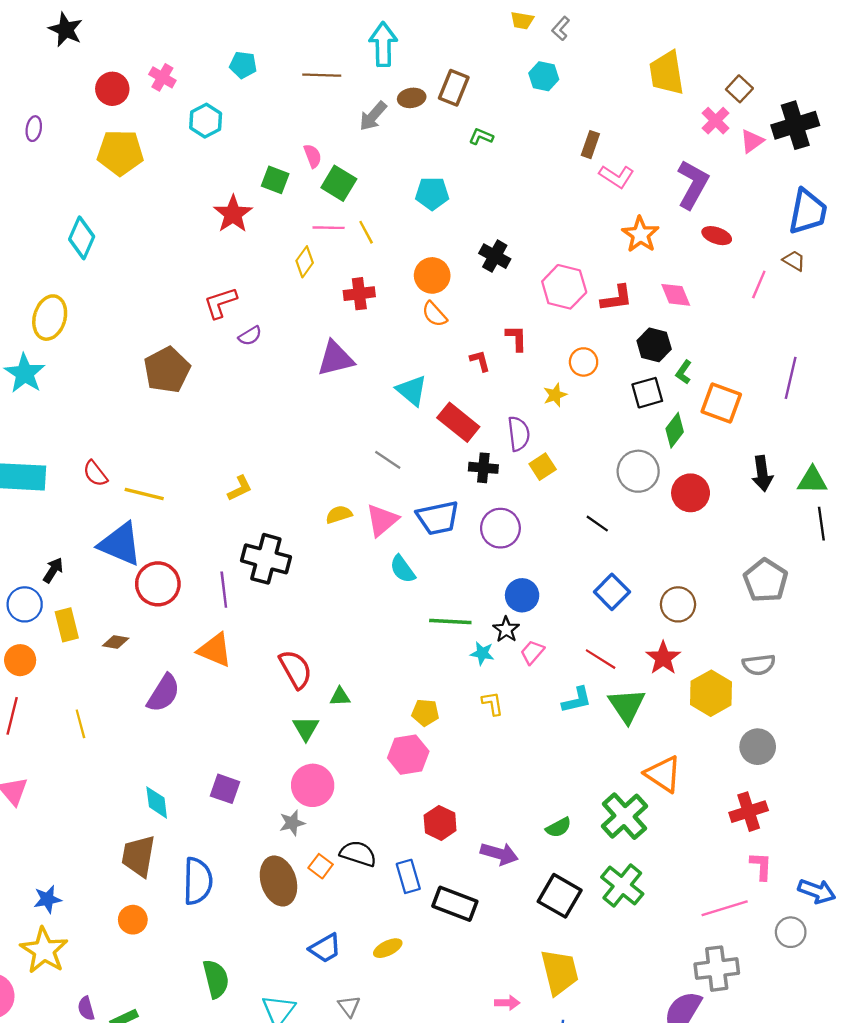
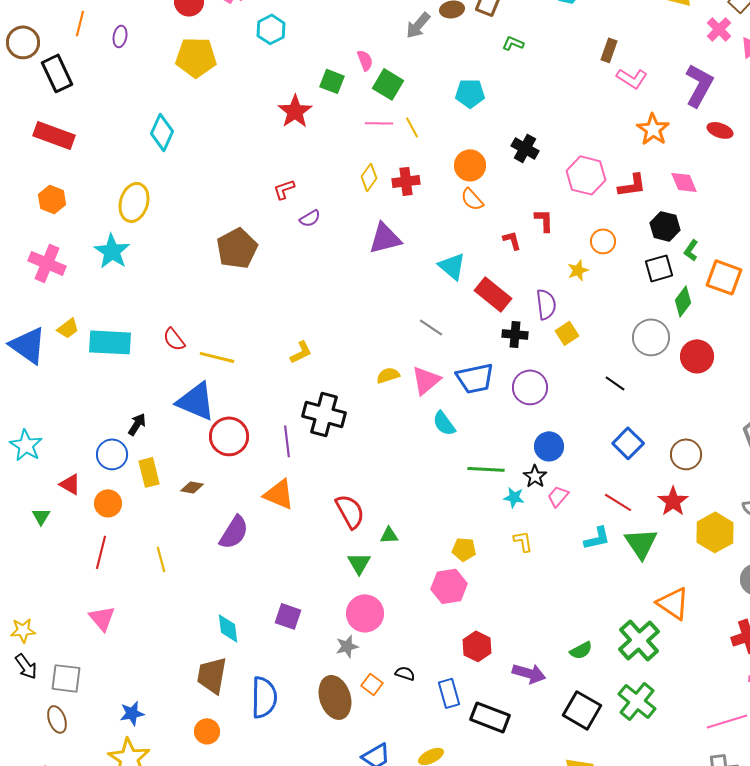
yellow diamond: (305, 262) -> (369, 177), moved
red L-shape: (220, 303) -> (284, 189), size x0.7
black semicircle: (358, 854) -> (405, 673), size x0.6

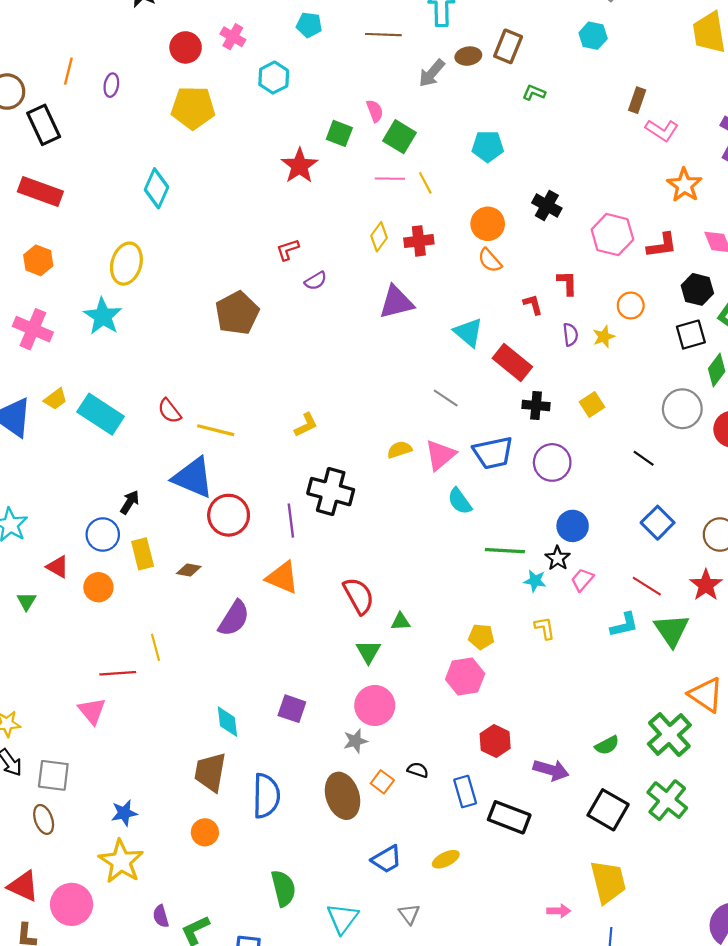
purple semicircle: (546, 304) -> (570, 335), moved, size x0.7
cyan rectangle: (110, 342) -> (101, 414), turned 30
red line: (101, 552) -> (118, 673), moved, turned 72

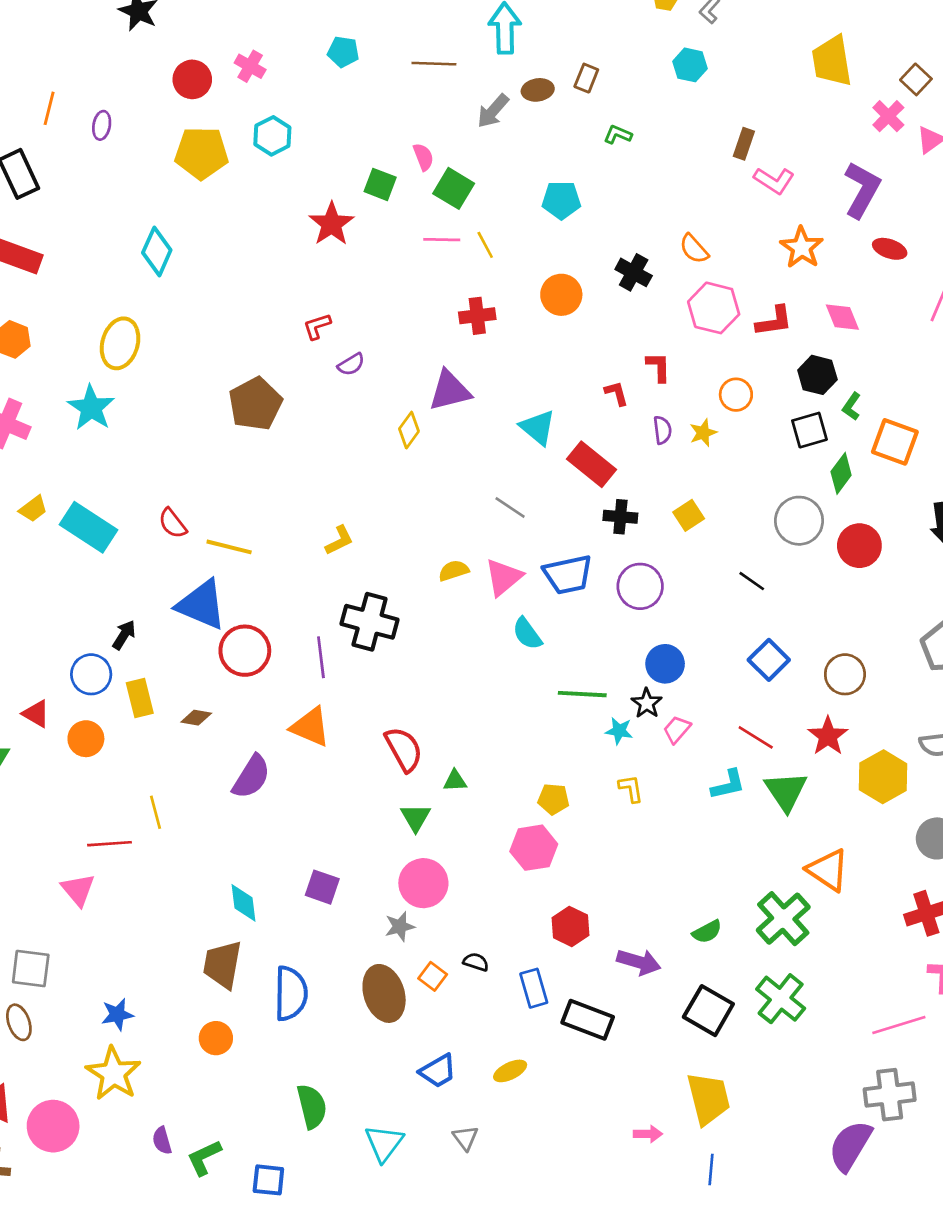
brown rectangle: (508, 46) -> (586, 78), size x0.7
cyan hexagon: (274, 78) -> (272, 136), moved
yellow diamond: (379, 237) -> (409, 430), moved
orange semicircle: (490, 260) -> (694, 249), moved

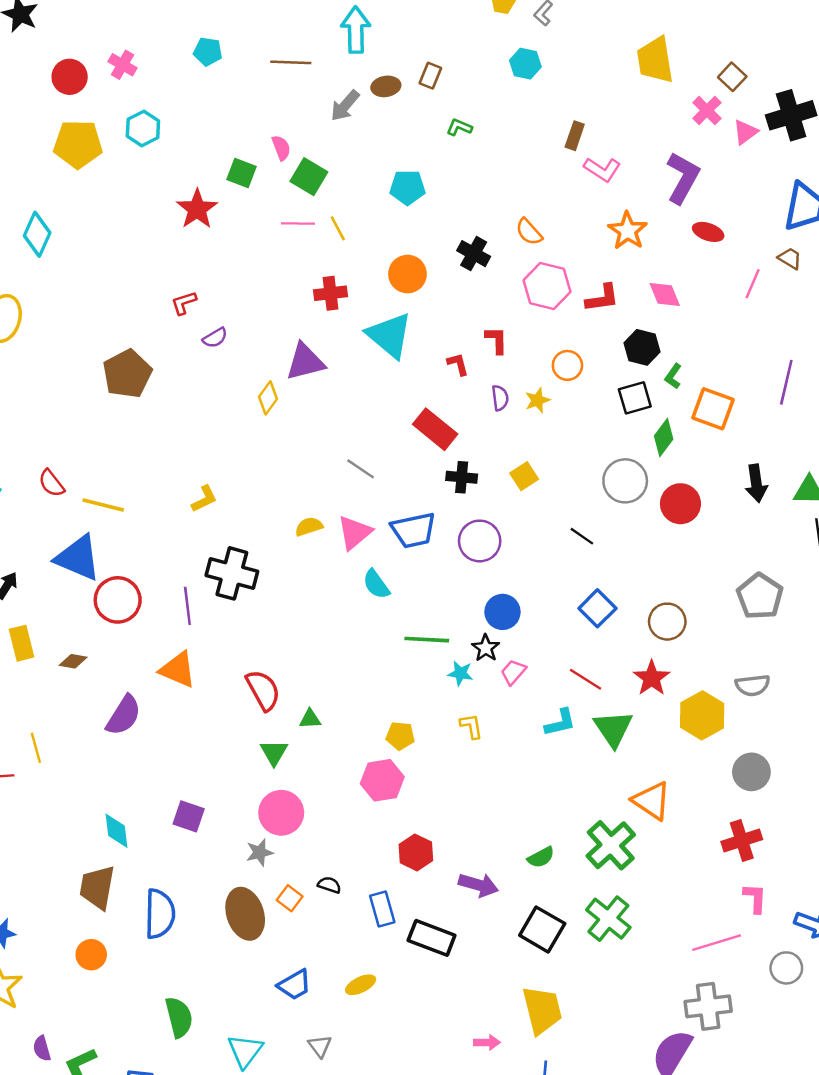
cyan triangle: (538, 427) -> (389, 335), moved, size x1.4

